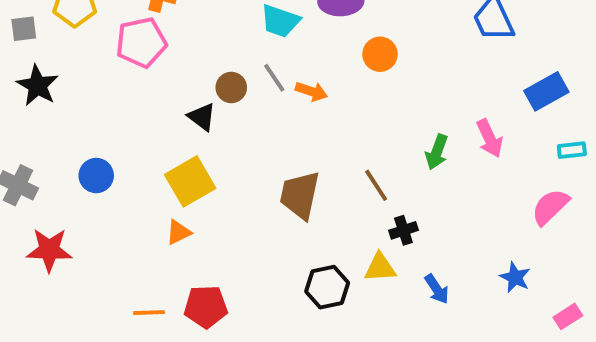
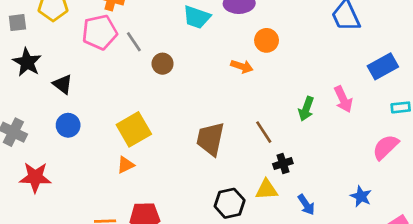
gray line: (274, 78) -> (134, 42), moved
orange arrow: (311, 91) -> (242, 66), moved
black triangle: (202, 117) -> (63, 84), moved

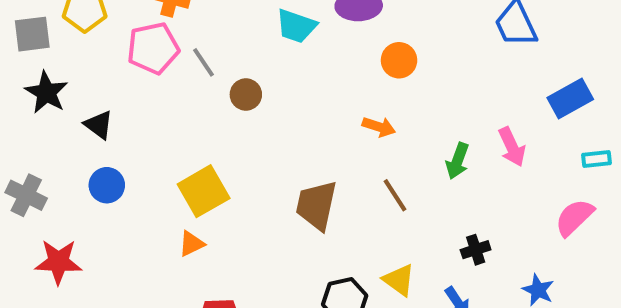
gray square: (17, 23) -> (32, 34), size x1.4
orange arrow: (242, 66) -> (379, 127), moved
black cross: (283, 164) -> (476, 250), moved
yellow triangle: (267, 190) -> (399, 280), turned 40

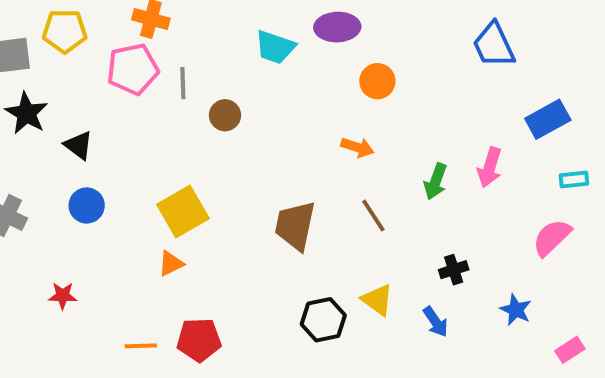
gray line: (204, 62) -> (183, 83), turned 32
pink arrow: (512, 147) -> (490, 167), turned 42
red star: (58, 262) -> (63, 296), moved, size x0.6

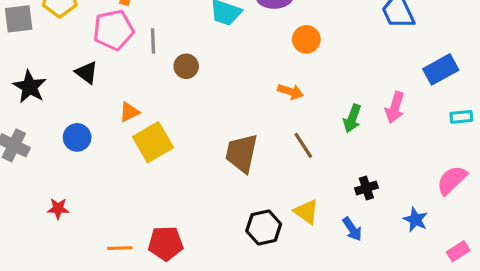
black star: (26, 113) -> (30, 87), moved
black triangle: (79, 145) -> (87, 73), moved
pink semicircle: (552, 238) -> (452, 180), moved
orange triangle: (171, 264) -> (129, 112), moved

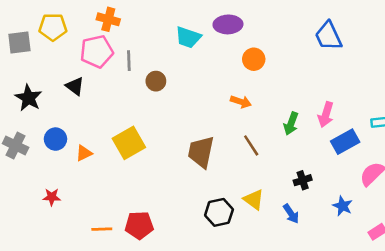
blue rectangle: (441, 69) -> (345, 142), moved
orange triangle: (129, 112) -> (84, 153), moved
blue circle: (77, 137) -> (55, 139), moved

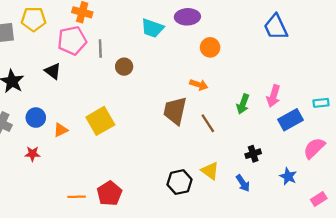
brown trapezoid: (201, 152) -> (175, 111), moved
red star: (52, 197) -> (32, 154), moved
red pentagon: (139, 225) -> (109, 193), turned -30

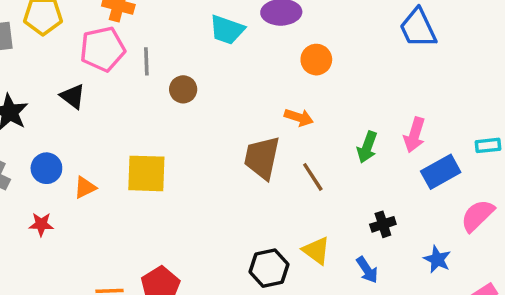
yellow square: (100, 121) -> (146, 173), turned 32

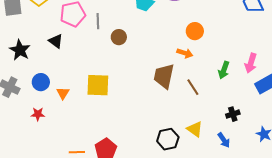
orange circle: (316, 60) -> (195, 31), moved
orange triangle: (85, 187) -> (63, 93), turned -32

